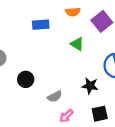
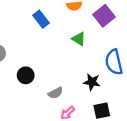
blue rectangle: (41, 25) -> (41, 19), turned 56

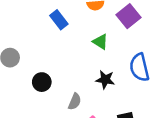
black star: (92, 82) -> (105, 80), moved
gray semicircle: (55, 93) -> (75, 102), turned -40

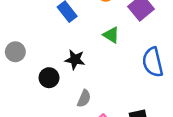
black star: (105, 80) -> (75, 60), moved

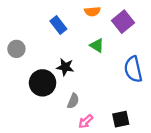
gray circle: (15, 52) -> (16, 49), moved
black circle: (49, 78) -> (43, 83), size x1.5

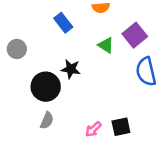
purple square: (123, 22) -> (135, 35), moved
gray semicircle: (73, 101) -> (47, 120), moved
black square: (121, 119) -> (121, 127), moved

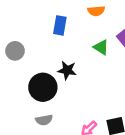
blue rectangle: (63, 23) -> (60, 25), turned 48
gray semicircle: (47, 120) -> (44, 120), turned 56

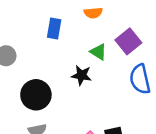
black star: (67, 70) -> (81, 75), moved

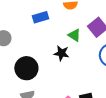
blue rectangle: (54, 28) -> (40, 17), turned 63

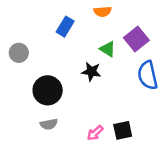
blue rectangle: (40, 17) -> (65, 27), turned -42

